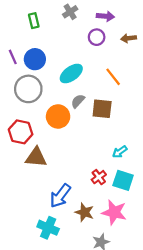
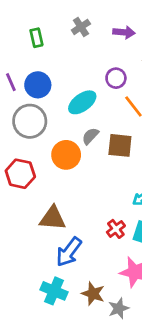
purple circle: (97, 37) -> (116, 78), moved
brown triangle: (36, 157) -> (53, 218), moved
brown star: (84, 212) -> (93, 294), moved

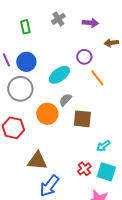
brown square: (120, 145) -> (82, 119), moved

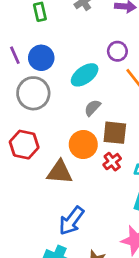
orange circle: (47, 114) -> (83, 145), moved
brown triangle: (37, 161) -> (60, 172), moved
red cross: (84, 169) -> (112, 162), moved

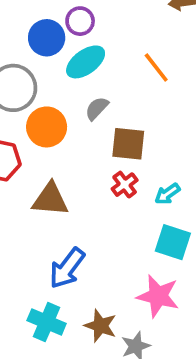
purple circle: (117, 51) -> (80, 21), moved
blue circle: (41, 58) -> (47, 38), moved
orange circle: (83, 145) -> (47, 127), moved

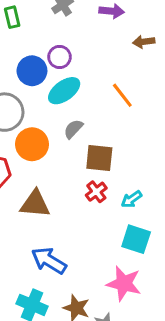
blue arrow: (67, 268) -> (49, 261), turned 84

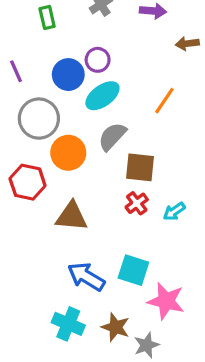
orange line: (122, 95) -> (164, 101), turned 72
gray semicircle: (73, 129) -> (112, 136), size x1.4
cyan square: (136, 239) -> (133, 270), moved

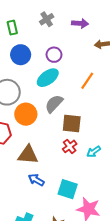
purple circle: (98, 60) -> (54, 55), moved
blue circle: (68, 75) -> (21, 55), moved
blue arrow: (86, 277) -> (36, 180), moved, size x0.7

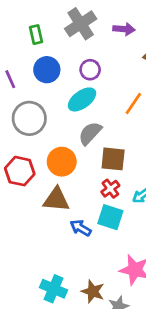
gray cross: (47, 19) -> (81, 24), size x1.6
orange circle: (26, 114) -> (62, 162), moved
blue arrow: (36, 180) -> (81, 228), moved
cyan square: (68, 189) -> (110, 217), moved

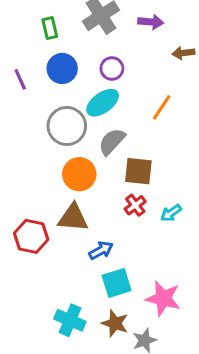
gray circle: (29, 118) -> (67, 126), moved
red hexagon: (20, 171) -> (31, 236), moved
cyan square: (110, 217) -> (117, 283), moved, turned -35
blue arrow: (81, 228) -> (101, 250), turned 120

